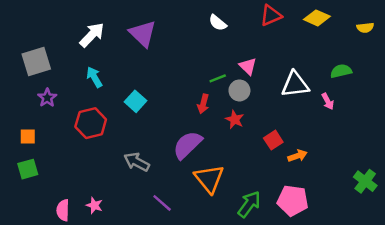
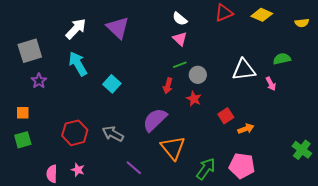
pink triangle: (248, 66) -> (180, 39), moved
cyan arrow: (94, 77) -> (78, 64), size x1.4
red hexagon: (91, 123) -> (75, 133), moved

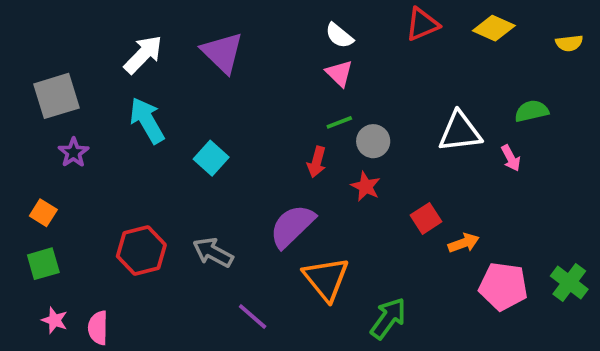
orange square: (23, 113) -> (43, 213), turned 32
pink pentagon: (242, 166) -> (503, 286), moved
pink star: (78, 170) -> (55, 320), moved

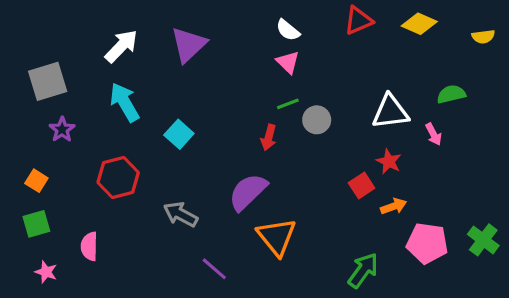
purple triangle: (222, 53) -> (189, 45), turned 33
red star: (366, 186) -> (389, 161), moved
red hexagon: (141, 251) -> (118, 177), moved
green arrow: (388, 318) -> (363, 270), moved
pink semicircle: (98, 328) -> (89, 246), moved

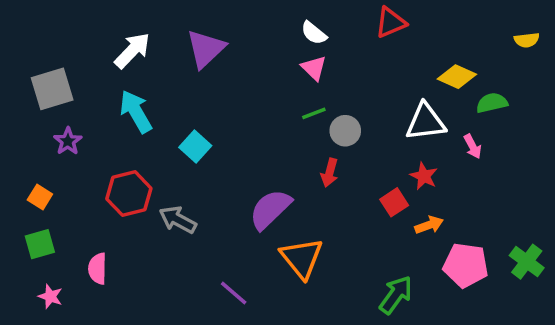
yellow diamond: (419, 24) -> (457, 77), moved
red arrow: (269, 137) -> (330, 173), moved
gray arrow: (181, 214) -> (178, 220), moved

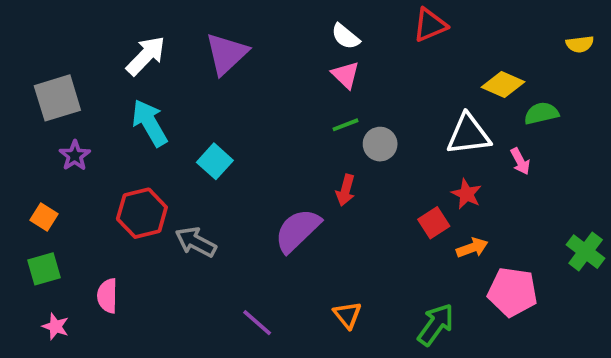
red arrow: (330, 173) -> (345, 190), moved
orange triangle: (302, 258) -> (347, 315), moved, size x0.6
green cross: (527, 262) -> (586, 252), moved

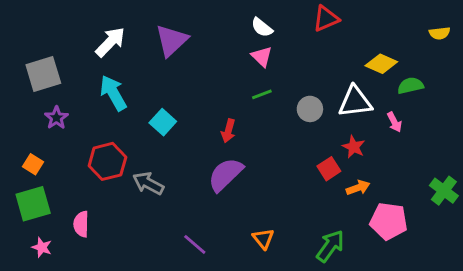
gray circle: (380, 144) -> (310, 109), moved
red arrow: (345, 190) -> (228, 131), moved
green square: (44, 269) -> (33, 204), size x1.4

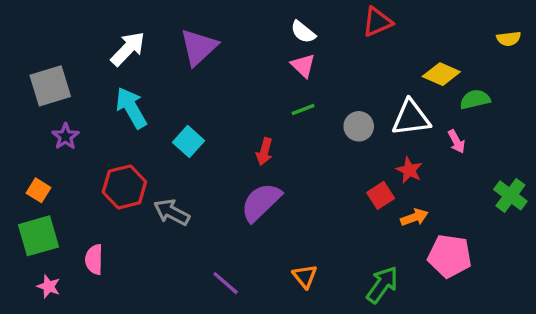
green cross: (444, 191) -> (510, 195), moved

